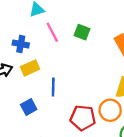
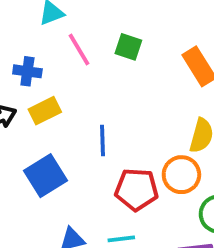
blue line: (53, 87) -> (103, 140), moved
blue square: (29, 107) -> (46, 176), size x1.5

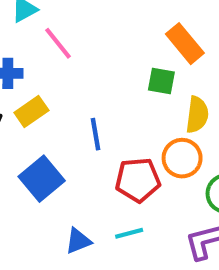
green square: (128, 47) -> (161, 81), moved

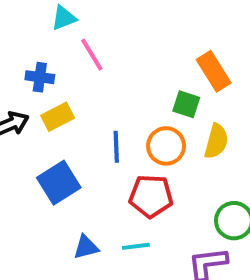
orange circle: (182, 158) -> (166, 146), moved

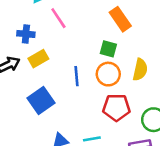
orange rectangle: (214, 71) -> (120, 19), moved
green square: (186, 104) -> (108, 49), moved
red pentagon: (151, 196) -> (116, 107), moved

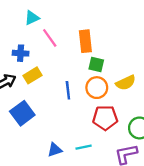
orange rectangle: (120, 19) -> (85, 41), moved, turned 30
yellow semicircle: (140, 70) -> (126, 83), turned 54
blue square: (41, 101) -> (22, 113), moved

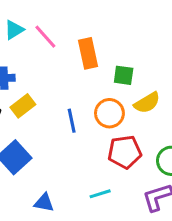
pink line: (50, 38) -> (45, 37), moved
green square: (96, 65) -> (124, 75), moved
blue triangle: (55, 150) -> (44, 203), moved, turned 35

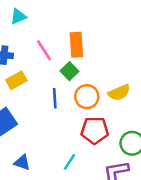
pink line: (45, 37) -> (44, 50), moved
green square: (124, 75) -> (69, 71), moved, turned 30
cyan line: (100, 194) -> (69, 162), turned -48

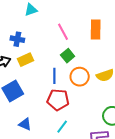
orange rectangle: (76, 45) -> (96, 29), moved
pink line: (44, 50) -> (63, 32), moved
red pentagon: (95, 130) -> (58, 100), moved

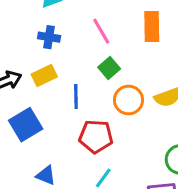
blue cross: (17, 39) -> (49, 37), moved
blue line: (54, 76) -> (76, 97), moved

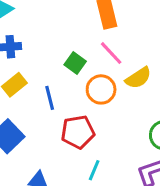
pink line: (101, 31) -> (111, 53), moved

